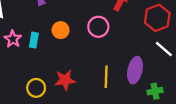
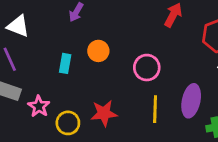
pink circle: (98, 27) -> (147, 68), moved
pink star: (13, 39) -> (39, 106), moved

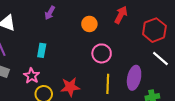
orange circle: (98, 51) -> (89, 24), moved
pink star: (39, 106) -> (32, 76), moved

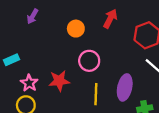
cyan rectangle: (42, 50) -> (11, 60), moved, turned 56
pink star: (32, 76) -> (29, 83), moved
red star: (70, 87) -> (59, 81), moved

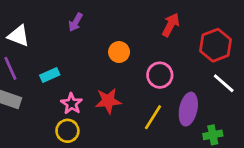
orange circle: (76, 29) -> (119, 52), moved
pink circle: (89, 61) -> (160, 75), moved
yellow line: (96, 94) -> (153, 117), turned 30

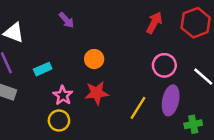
purple arrow: (76, 22) -> (67, 20), turned -72
red hexagon: (215, 45) -> (196, 23), moved
orange circle: (119, 52) -> (94, 59), moved
pink circle: (160, 75) -> (164, 65), moved

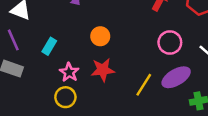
cyan rectangle: (43, 69) -> (49, 46), turned -35
purple ellipse: (171, 100) -> (176, 77), turned 48

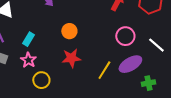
pink star: (69, 72) -> (28, 60), moved

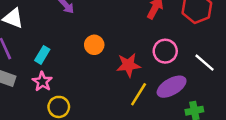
red star: (71, 58) -> (128, 65), moved

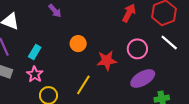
white line: (204, 63) -> (169, 43), moved
yellow line: (139, 94) -> (83, 85), moved

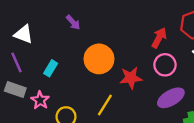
red arrow: (129, 13) -> (159, 38), moved
orange circle: (78, 44) -> (99, 59), size x1.6
pink star: (35, 74) -> (40, 100), moved

